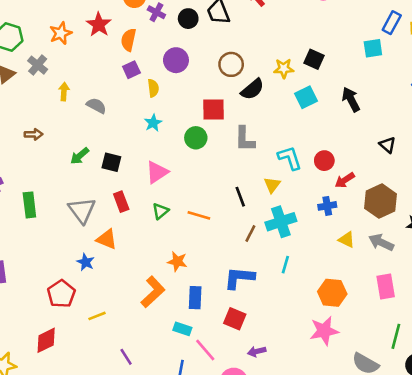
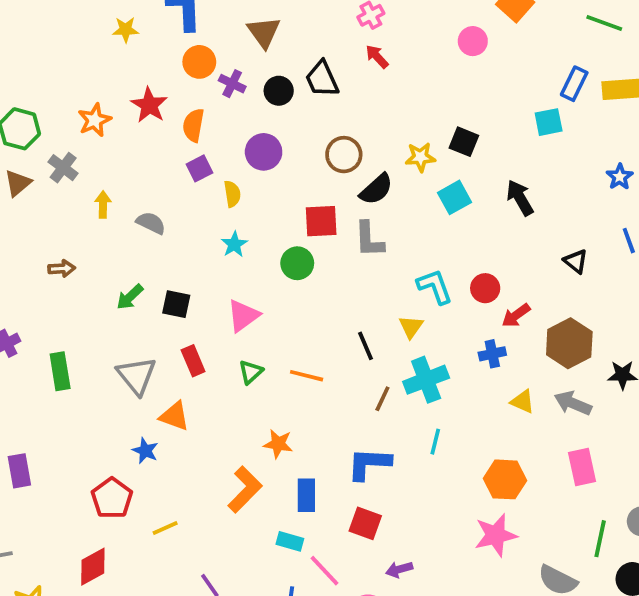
gray L-shape: (245, 139) -> (369, 239), moved

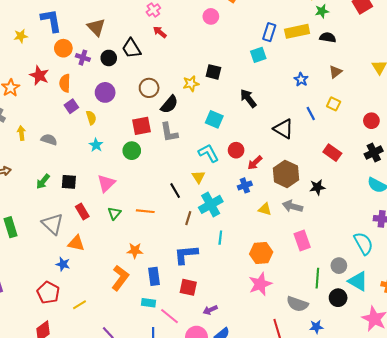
cyan square: (455, 197) -> (214, 119), moved, turned -30
black triangle: (576, 261) -> (283, 129), size x1.5

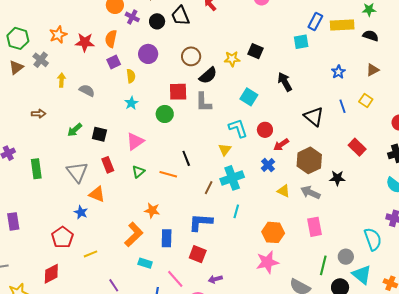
red star: (39, 75) -> (85, 42), moved, turned -30
blue cross: (245, 185) -> (268, 165), turned -32
black line: (175, 191) -> (186, 158), moved
cyan rectangle: (149, 303) -> (145, 263), moved

